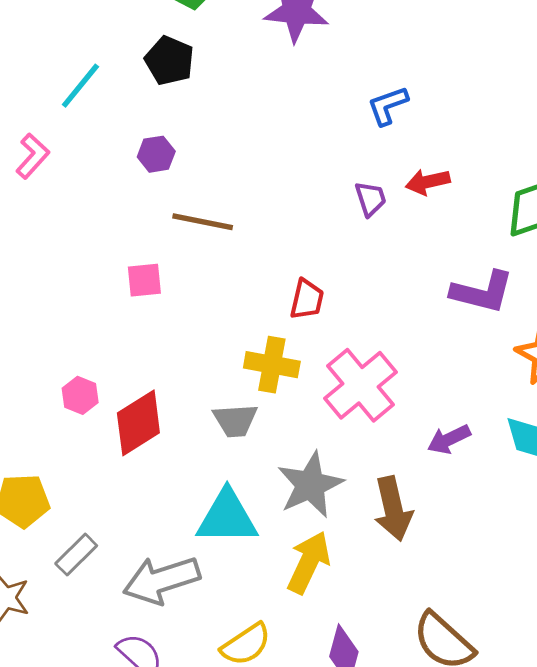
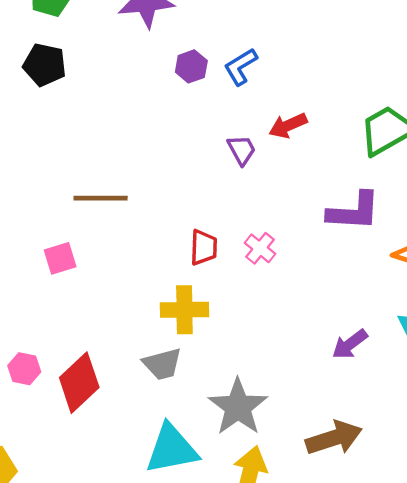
purple hexagon: (156, 154) -> (191, 66), moved
pink cross: (360, 385) -> (260, 248), moved, size x0.5
brown arrow: (393, 509) -> (334, 438), moved, turned -84

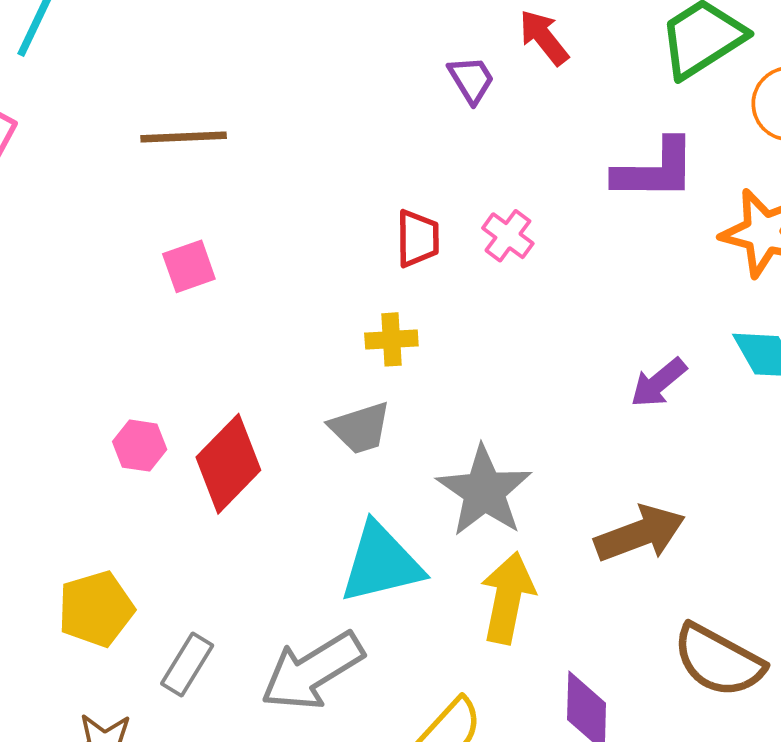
red arrow: (288, 126) -> (544, 37), turned 78
brown line: (101, 198) -> (184, 137), moved
yellow cross: (184, 310) -> (391, 339), size x0.7

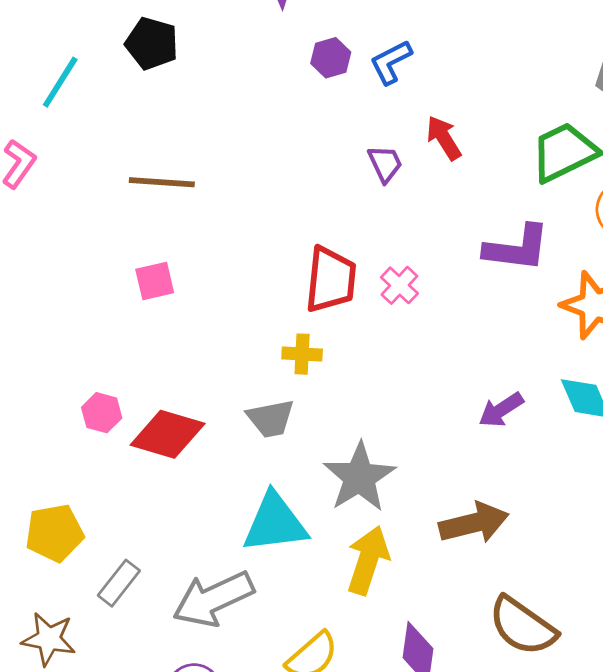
red trapezoid: (418, 238) -> (331, 280), size x1.5
red diamond: (228, 464) -> (168, 434), turned 56

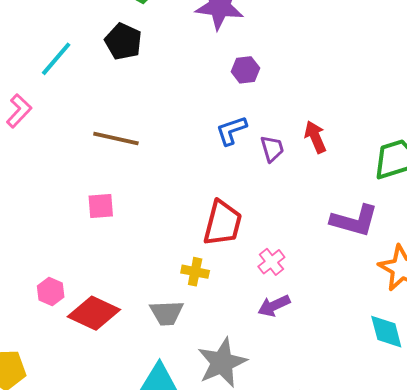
blue L-shape: (391, 62) -> (231, 130), moved
pink cross: (399, 285) -> (271, 262), moved
purple arrow: (501, 410) -> (274, 306), moved

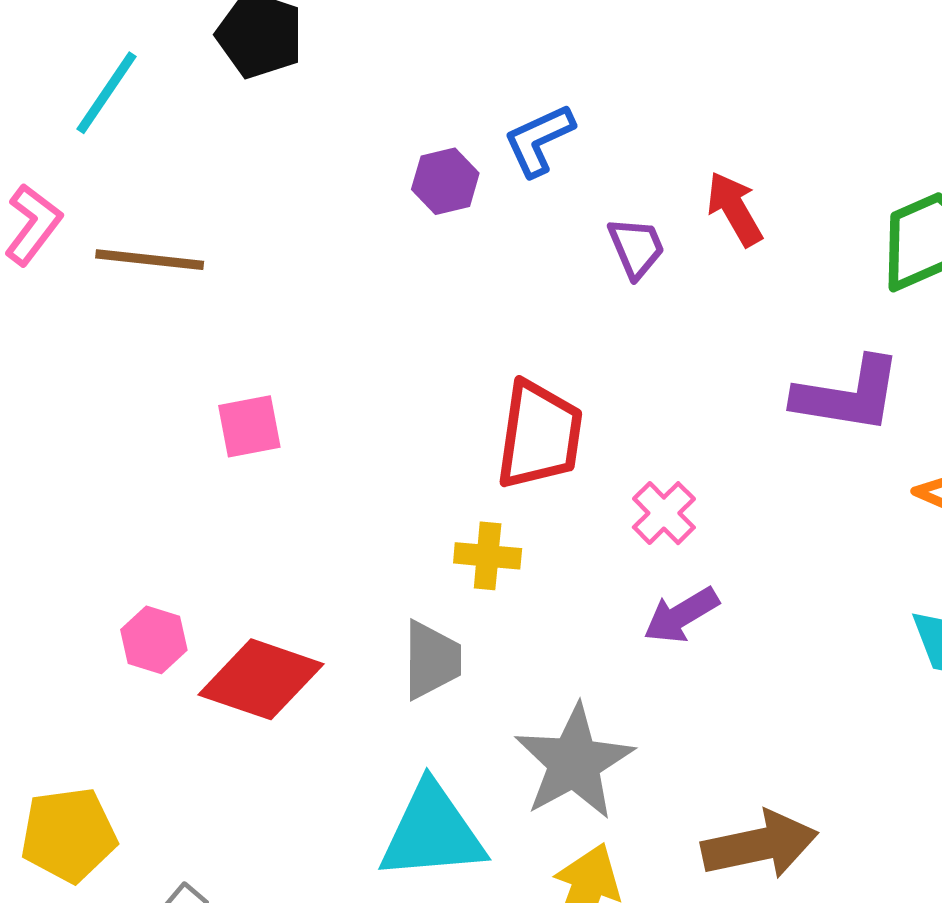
purple hexagon: (245, 70) -> (445, 181), moved
blue L-shape: (231, 130) -> (539, 140), moved
brown line: (116, 138) -> (150, 260), moved
gray trapezoid: (167, 313) -> (432, 660), turned -81

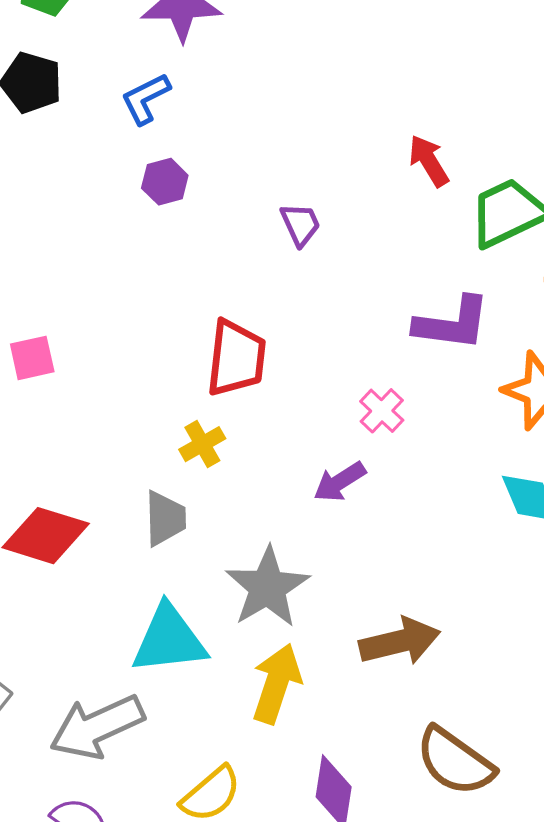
blue L-shape: (539, 140) -> (146, 99), moved
red arrow: (735, 209) -> (429, 161), moved
pink cross: (664, 513) -> (382, 411), moved
yellow cross: (488, 556) -> (202, 444), turned -33

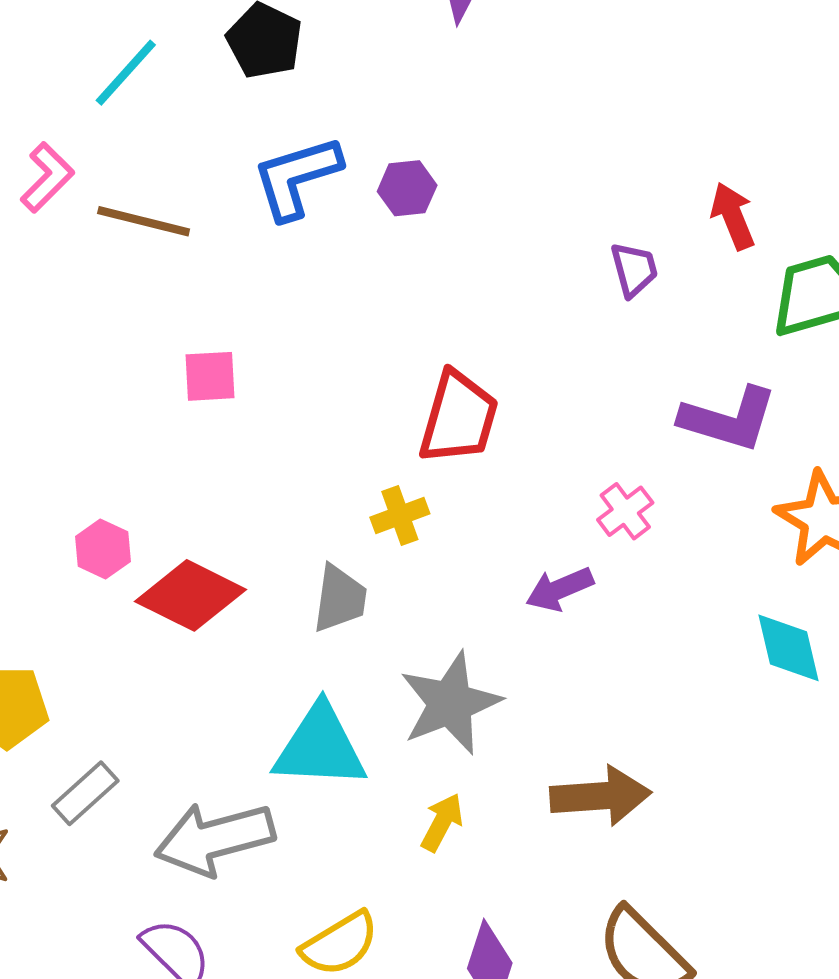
blue L-shape: (146, 99) -> (297, 177), moved, size x1.4
purple trapezoid: (300, 224) -> (634, 269), moved
yellow arrow: (277, 684) -> (442, 822), size x0.6

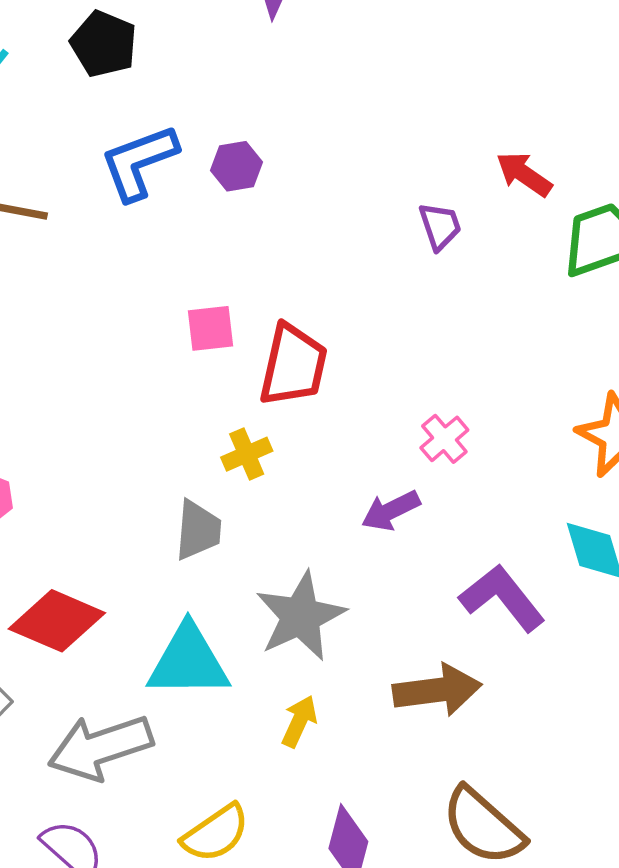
red arrow: (733, 216) -> (524, 174), turned -30
pink square: (210, 376) -> (210, 328), moved
purple L-shape: (729, 419) -> (502, 598), moved, turned -142
red diamond: (190, 595) -> (57, 621), moved

